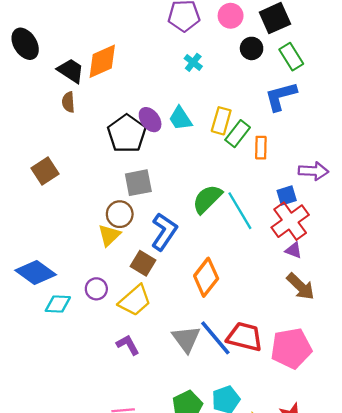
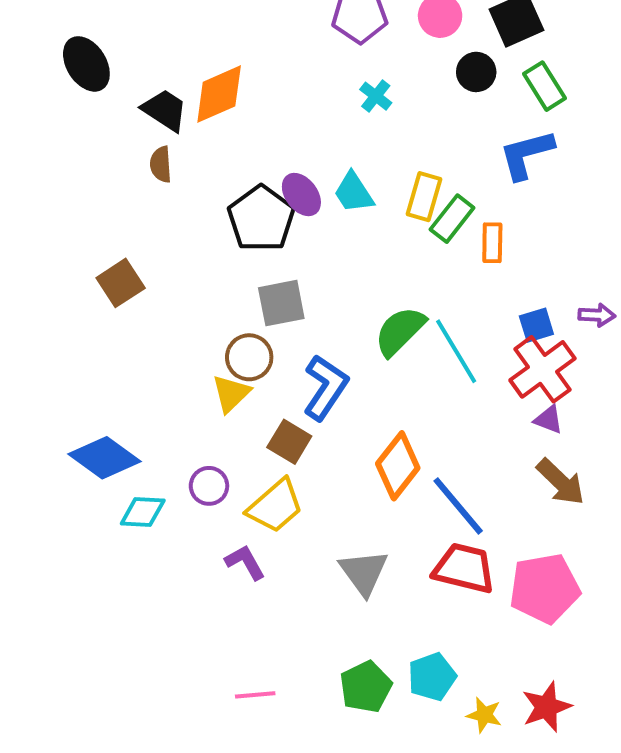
purple arrow: (313, 171) -> (597, 315), moved, size x0.7
blue line: (215, 338) -> (458, 506), moved
purple L-shape: (128, 345) -> (245, 562), moved

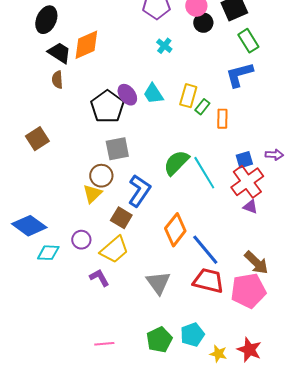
black ellipse: (86, 64) -> (46, 20), moved, turned 56
black circle: (476, 72) -> (203, 23), moved
green rectangle: (452, 219) -> (202, 107), size x0.7
brown arrow: (561, 482) -> (256, 263), moved
red star: (547, 707) -> (249, 350), turned -30

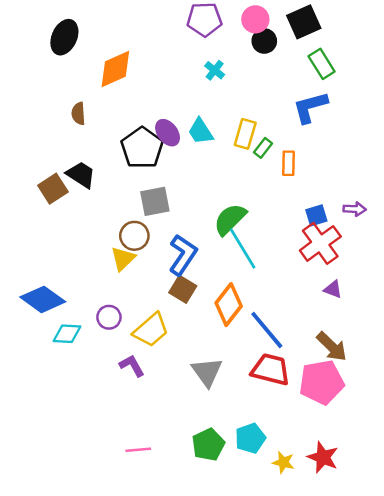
black trapezoid: (59, 53) -> (81, 175), moved
cyan line: (204, 173) -> (243, 249), moved
purple triangle: (250, 207) -> (333, 289), moved
brown square: (121, 218) -> (183, 289), moved

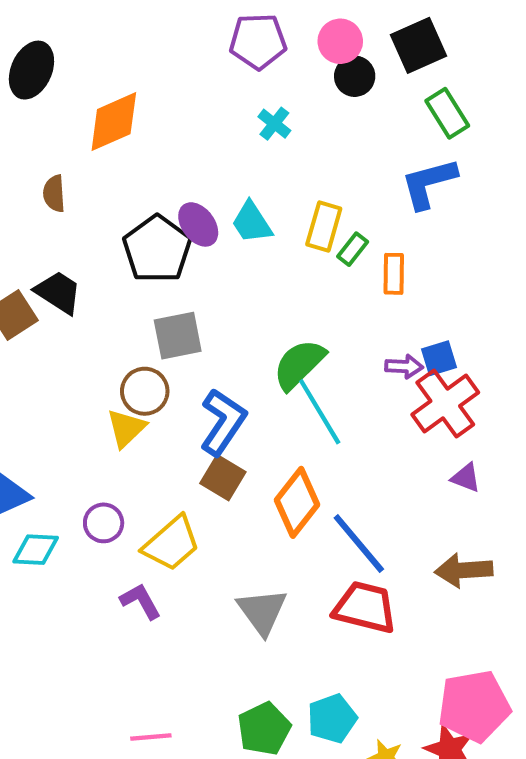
purple arrow: (355, 209) -> (404, 366), moved
brown arrow: (332, 347) -> (464, 570), turned 132
pink pentagon: (322, 382) -> (474, 706), moved

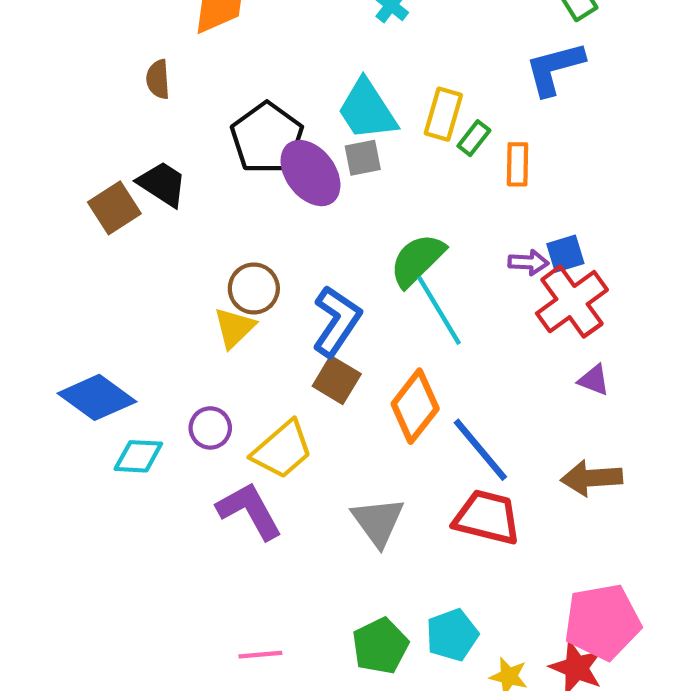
cyan trapezoid: (252, 222) -> (367, 110), size x1.4
purple ellipse: (198, 224) -> (310, 173), moved, size x1.4
gray square: (178, 336) -> (363, 158), moved, size x0.7
purple L-shape: (141, 601) -> (249, 511), size x1.5

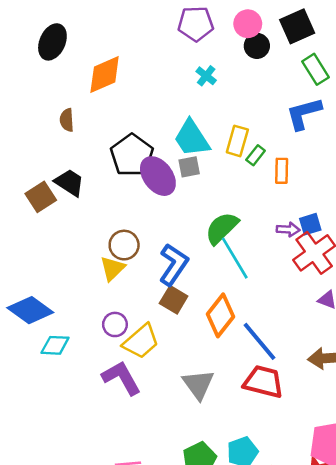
purple circle: (210, 428) -> (115, 324), moved

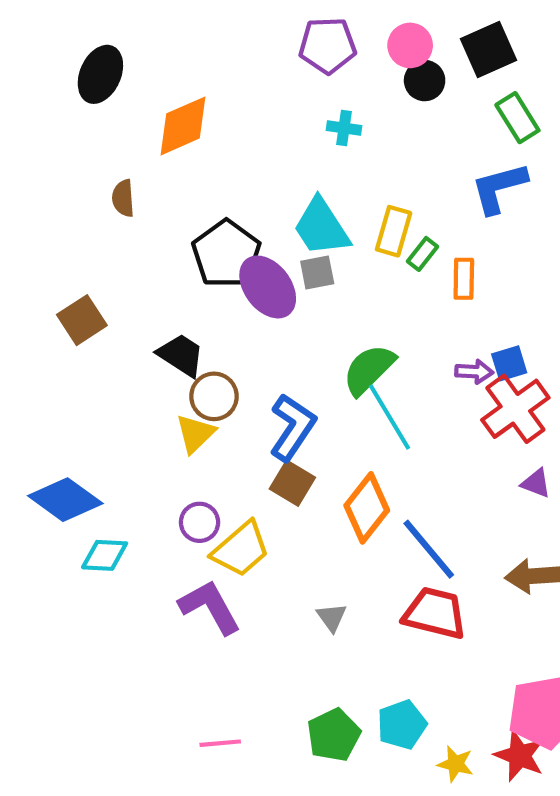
cyan cross: (206, 76) -> (344, 128), turned -30
black trapezoid: (69, 183) -> (181, 355), moved
gray triangle: (198, 384) -> (332, 617), size x0.6

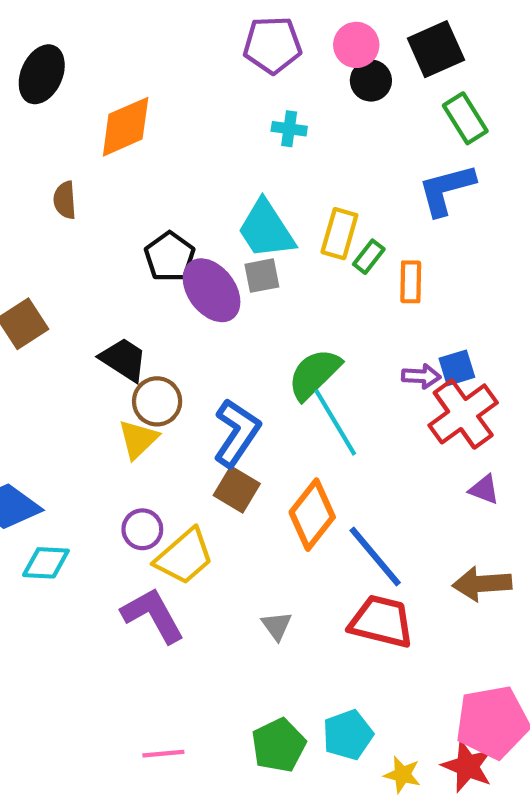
black pentagon: (226, 254) -> (170, 257), size x0.7

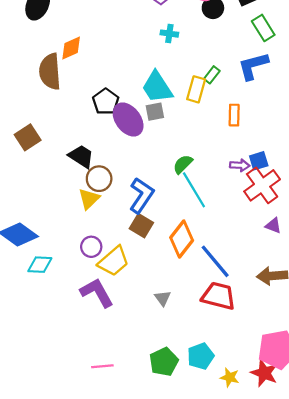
orange diamond: (126, 127) -> (71, 48), moved, size x0.7
brown semicircle: (65, 200) -> (50, 71), size x1.8
green rectangle: (369, 257) -> (212, 75), moved
green semicircle: (314, 374) -> (183, 164), size x0.7

